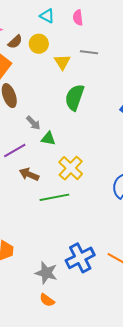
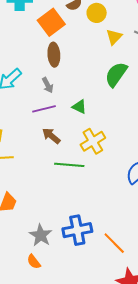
gray arrow: (33, 123) -> (48, 85), moved

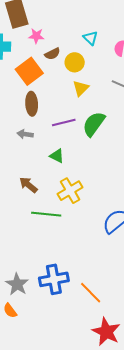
yellow triangle: (114, 37) -> (81, 88), moved
gray arrow: (48, 85) -> (25, 134), turned 126
purple line: (44, 109) -> (64, 122), moved

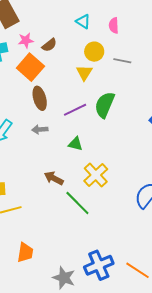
pink star: (36, 36) -> (26, 40), moved
yellow circle: (75, 62) -> (94, 52), moved
green line: (46, 214) -> (77, 203), turned 52

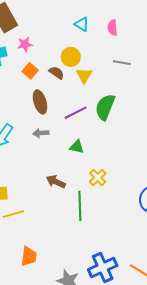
brown semicircle: (49, 45) -> (57, 73), moved, turned -105
yellow circle: (94, 52) -> (71, 57), moved
orange square: (30, 67) -> (30, 71), size x0.6
yellow cross: (96, 175) -> (98, 177), size x0.7
green line: (77, 203) -> (80, 206), turned 44

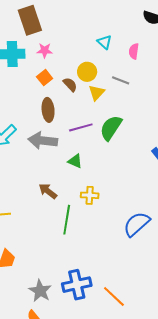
gray line: (122, 63) -> (121, 80), moved
gray arrow: (41, 133) -> (43, 141), size x1.8
yellow cross: (98, 177) -> (90, 195), turned 36

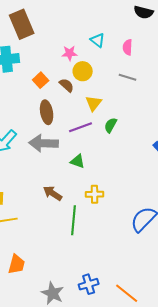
pink star: (45, 50) -> (70, 53), moved
gray line: (121, 80) -> (128, 77), moved
yellow triangle: (97, 93) -> (94, 103), moved
green semicircle: (111, 128) -> (111, 125), size x0.6
blue cross: (77, 285) -> (89, 284), size x0.7

